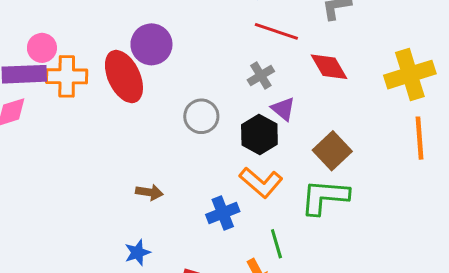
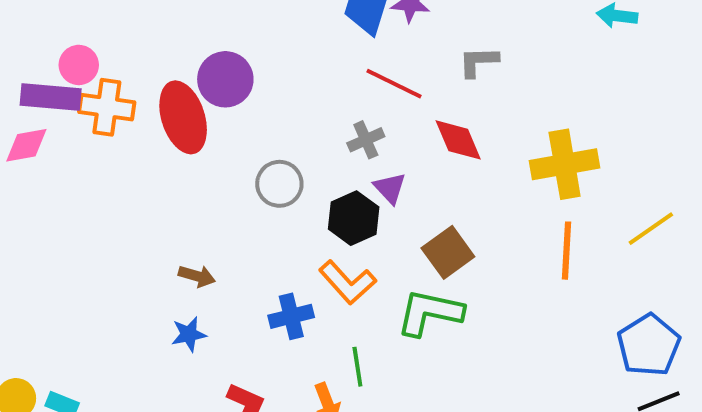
blue star: (137, 253) -> (189, 334), moved

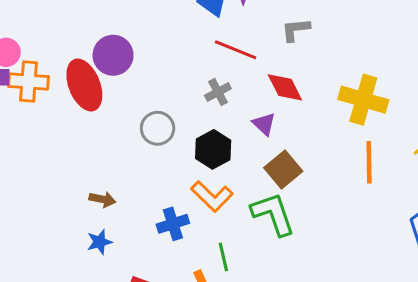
yellow cross: (565, 164) -> (363, 100), turned 30
purple triangle: (390, 188) -> (264, 124), moved
green L-shape: (430, 313) -> (273, 214), turned 63

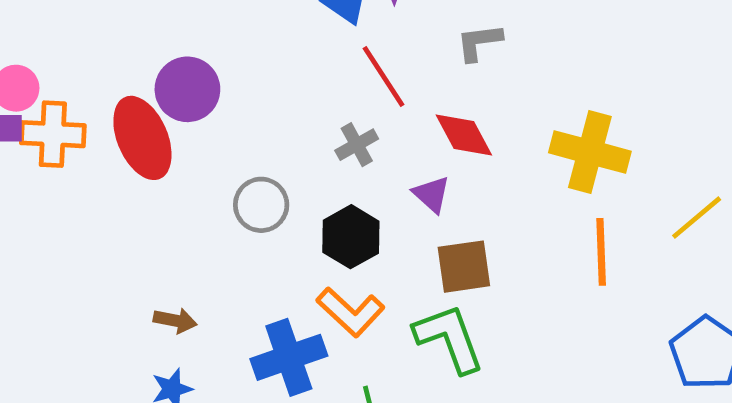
red line: (236, 50) -> (384, 76), turned 36
brown square: (283, 169) -> (464, 267), turned 33
blue cross: (173, 224) -> (289, 357), size x1.4

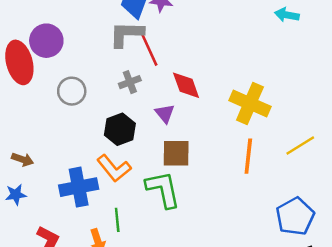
gray L-shape: (479, 42) -> (126, 34), moved, size x1.4
gray circle: (261, 205) -> (72, 91), moved

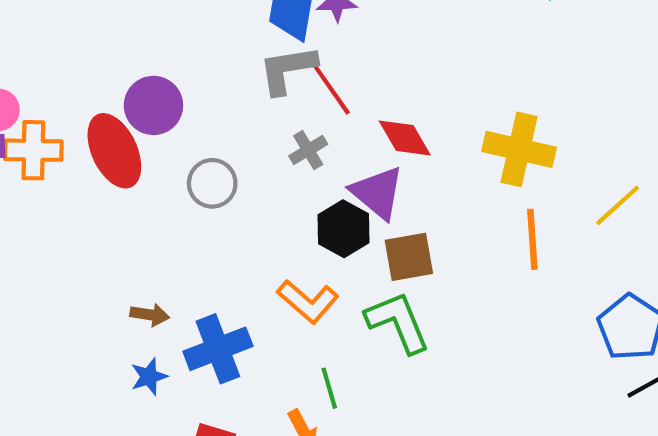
purple triangle: (165, 113) -> (377, 193), size x1.6
black hexagon: (120, 129) -> (344, 229), moved
blue cross: (79, 187) -> (218, 349), moved

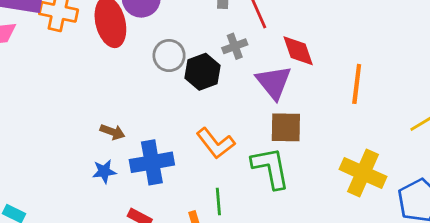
yellow cross: (519, 149) -> (363, 173), moved
black hexagon: (344, 229) -> (203, 72), moved
orange line: (532, 239) -> (357, 84), moved

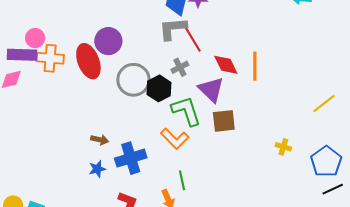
gray circle: (169, 56) -> (133, 80), size x1.4
orange line: (357, 84) -> (255, 66), moved
green L-shape: (271, 168) -> (186, 111), moved
yellow cross: (363, 173) -> (283, 147), size x0.5

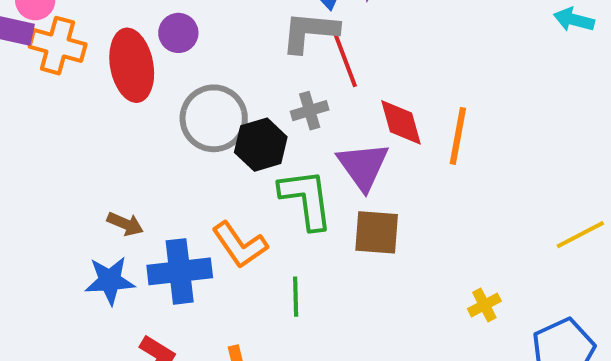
purple circle: (108, 41) -> (178, 33), size x0.7
orange L-shape: (175, 139) -> (240, 245), moved
yellow cross: (283, 147) -> (484, 305), turned 35
blue star: (97, 169) -> (110, 281), size x1.4
green line: (182, 180) -> (296, 297), moved

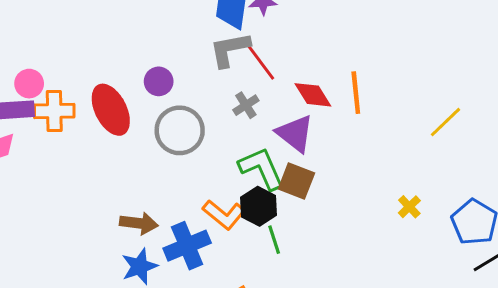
purple circle: (178, 33) -> (159, 81), moved
black hexagon: (261, 145) -> (259, 206), moved
brown arrow: (125, 224) -> (139, 223), size x1.4
brown square: (377, 232) -> (296, 181), moved, turned 33
yellow line: (580, 235) -> (445, 122), moved

